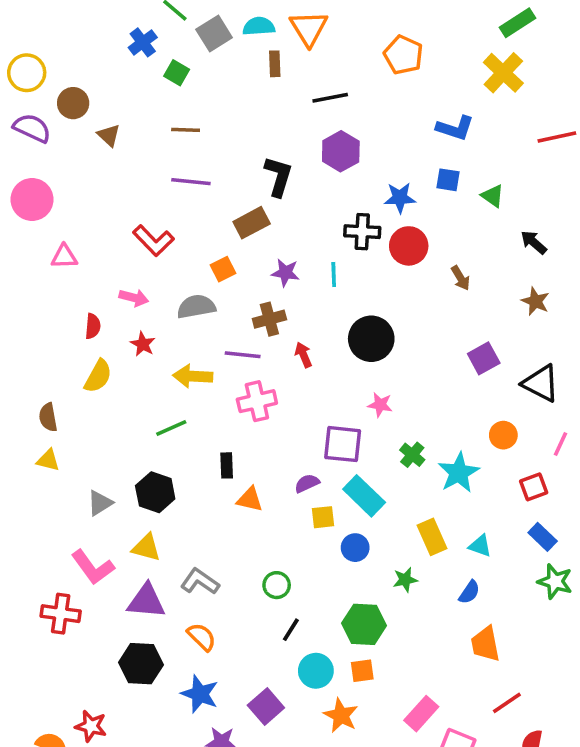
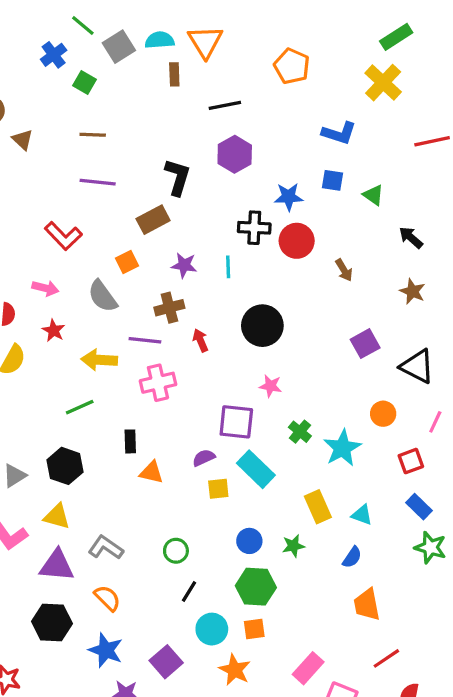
gray semicircle: (196, 307) -> (103, 296), turned -116
blue circle: (355, 548) -> (249, 541), moved

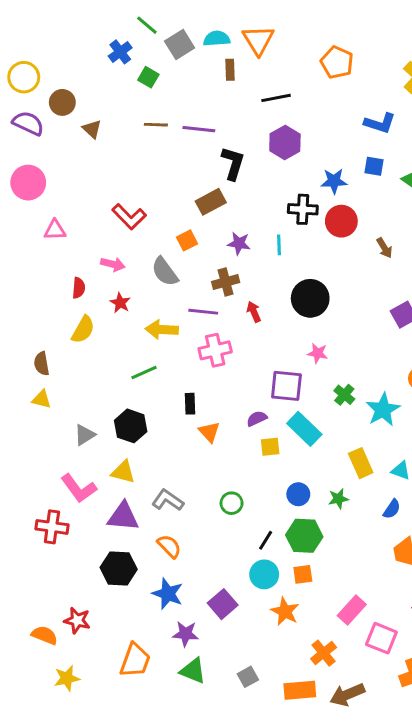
purple line: (98, 182) -> (199, 129), moved
orange triangle: (151, 472) -> (209, 432), turned 35
black line: (189, 592) -> (266, 540), moved

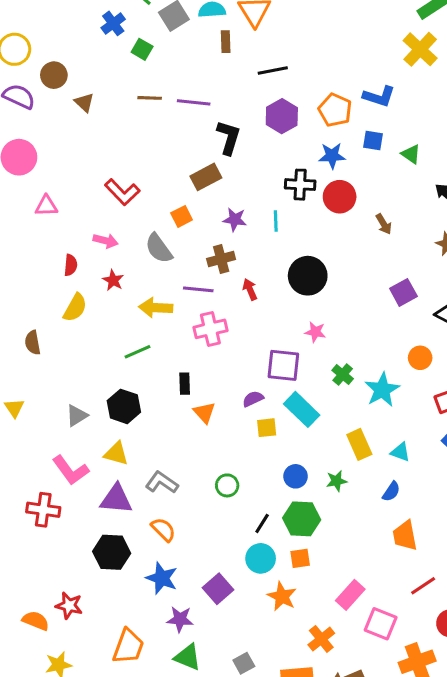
orange pentagon: (337, 62) -> (335, 110), moved
yellow triangle: (42, 399) -> (14, 408), moved, turned 42

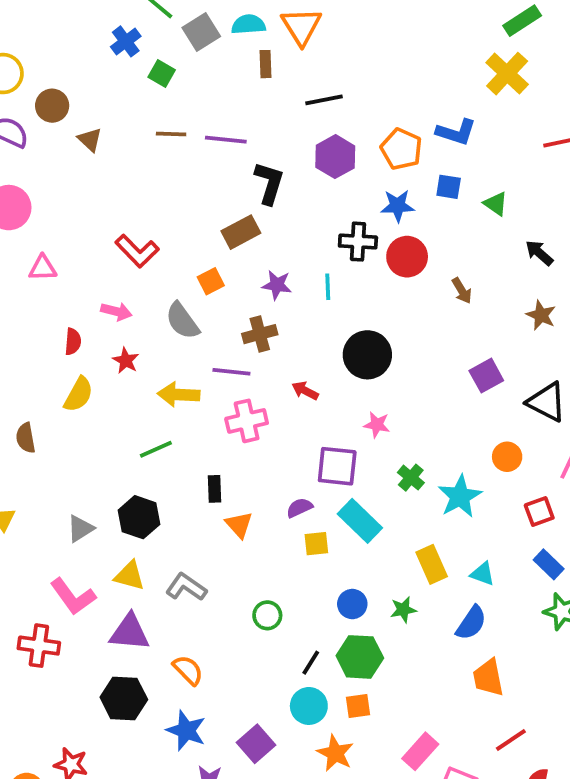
red arrow: (250, 289) -> (305, 391), moved, turned -40
gray L-shape: (162, 482) -> (186, 587), moved
blue semicircle: (391, 492) -> (471, 623), size x1.4

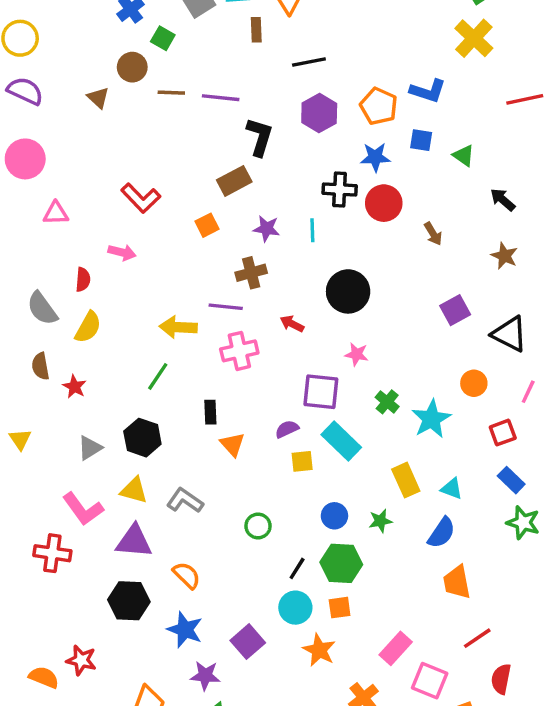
brown circle: (52, 106) -> (132, 67), moved
gray semicircle: (182, 321) -> (42, 308), moved
red star: (126, 360) -> (74, 387), moved
green line: (156, 449) -> (158, 376), turned -32

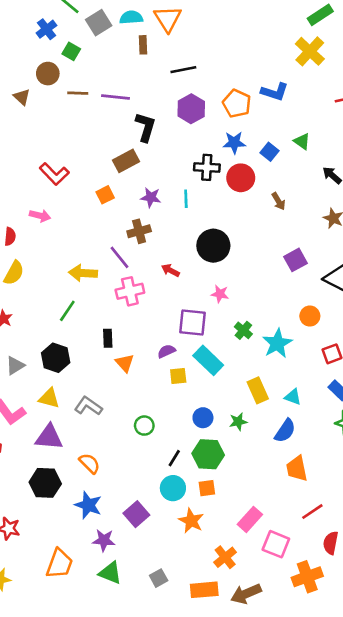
blue square: (421, 140) -> (269, 152), moved, turned 30
purple line: (226, 307) -> (119, 257), turned 45

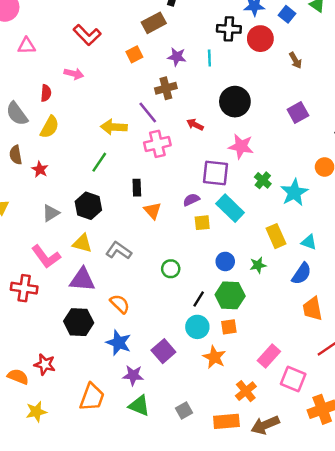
purple square: (295, 260) -> (298, 112), moved
pink star: (220, 294) -> (241, 146), size x1.5

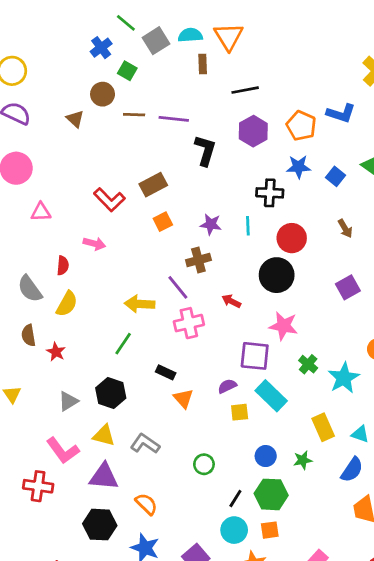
brown rectangle: (154, 23) -> (153, 185), moved
red circle: (260, 39) -> (292, 238), moved
black rectangle: (137, 188) -> (166, 372), turned -63

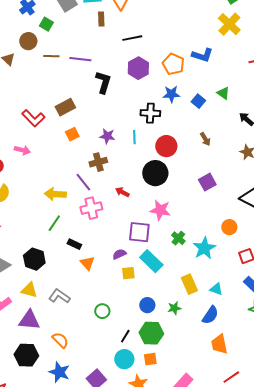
green line: (123, 344) -> (54, 223), moved

